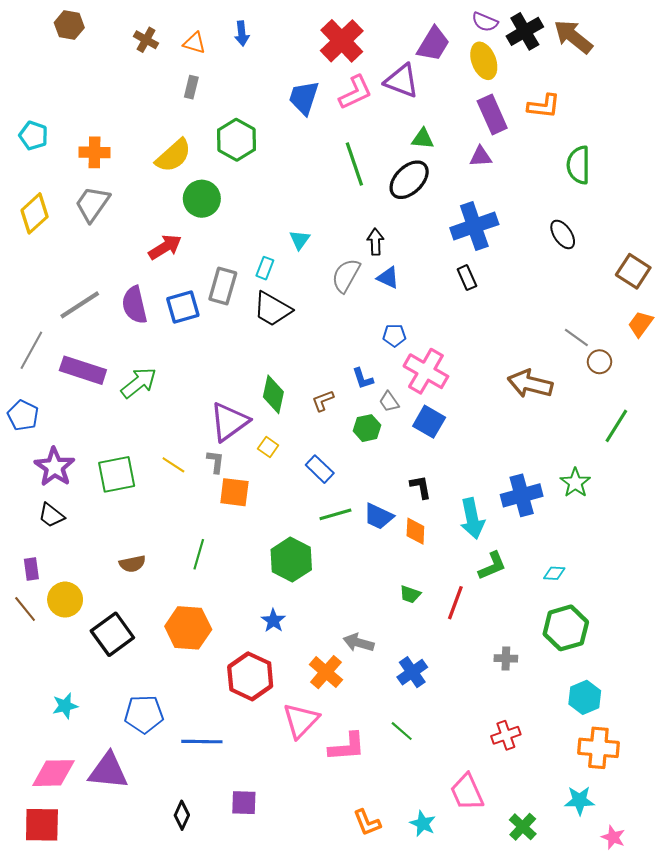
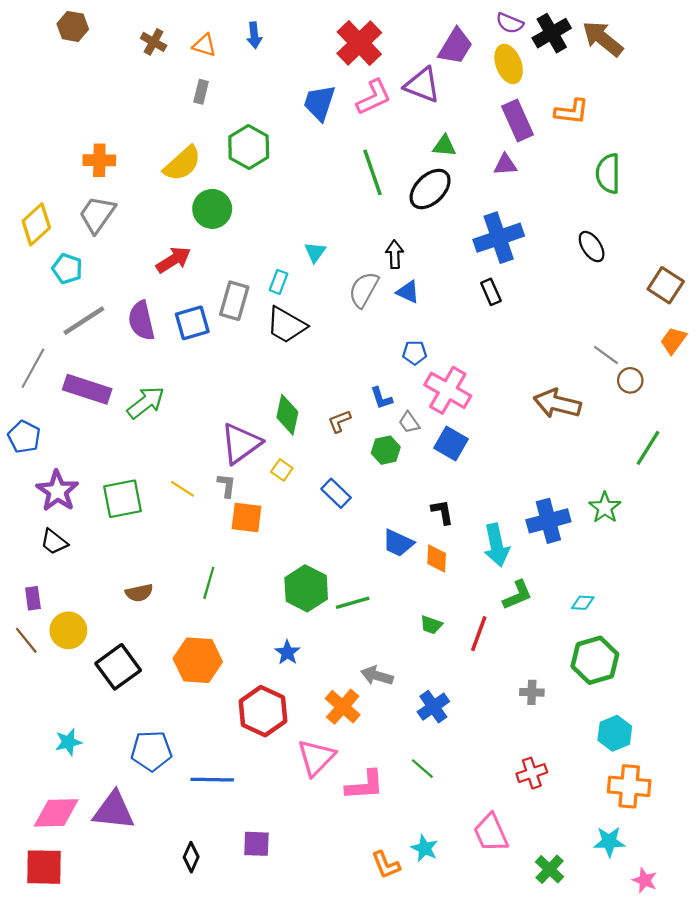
cyan pentagon: (33, 136) -> (67, 269), moved
green line: (335, 514) -> (353, 603), moved
cyan star: (423, 824) -> (425, 848), moved

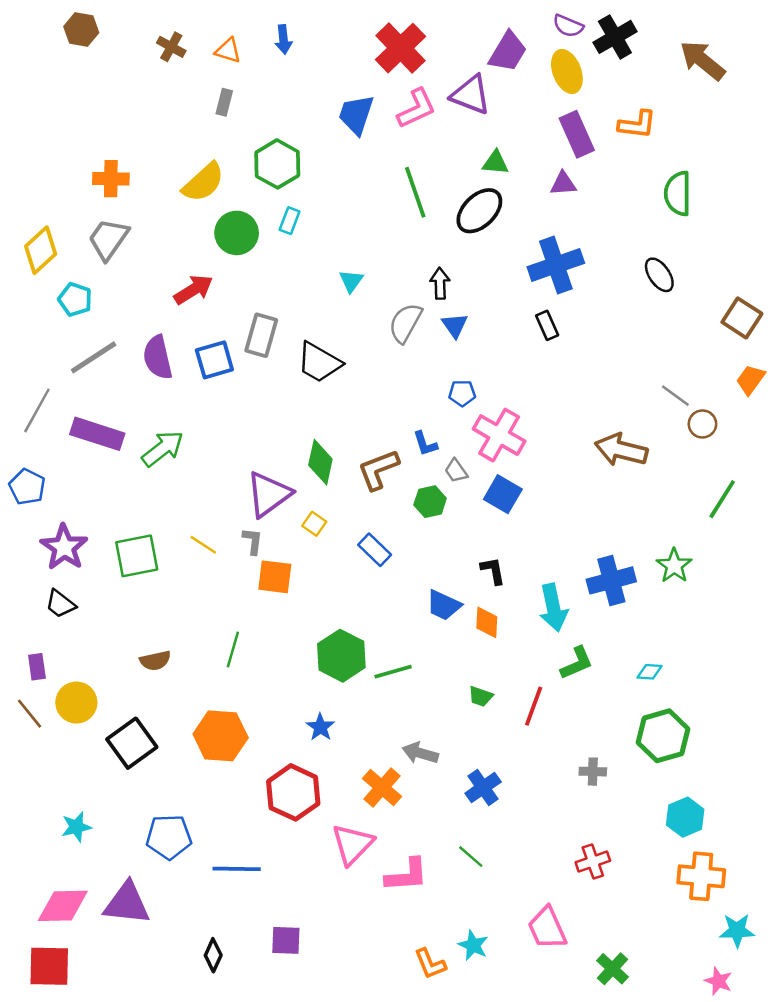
brown arrow: (603, 39) -> (702, 60), moved
cyan rectangle: (279, 282) -> (290, 221), moved
blue triangle: (408, 292) -> (455, 325), turned 30
brown L-shape: (339, 421) -> (378, 470), size x1.6
cyan star: (609, 842) -> (737, 931), moved

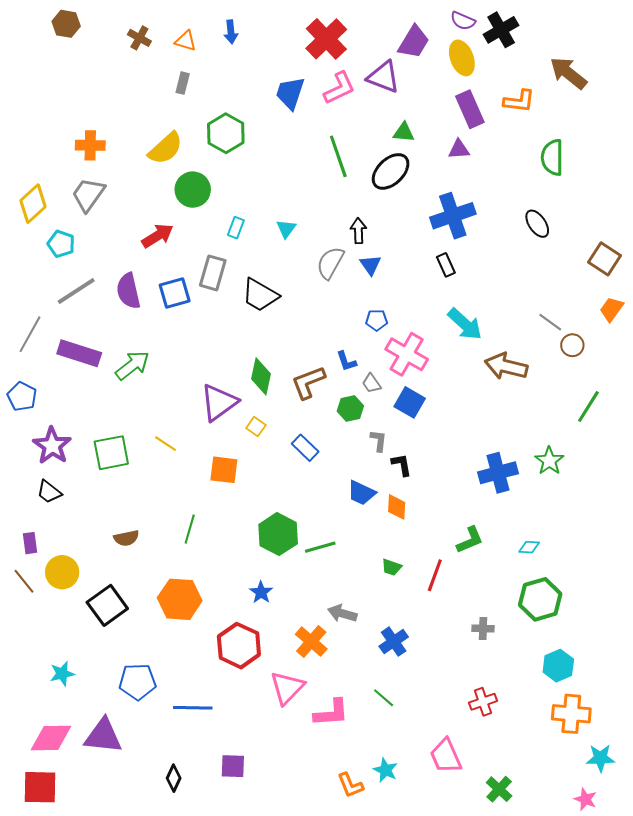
brown arrow: (702, 60) -> (568, 73), moved
cyan rectangle: (290, 221) -> (236, 228), moved
gray L-shape: (253, 541) -> (379, 441), moved
cyan arrow: (553, 608) -> (465, 324), moved, turned -36

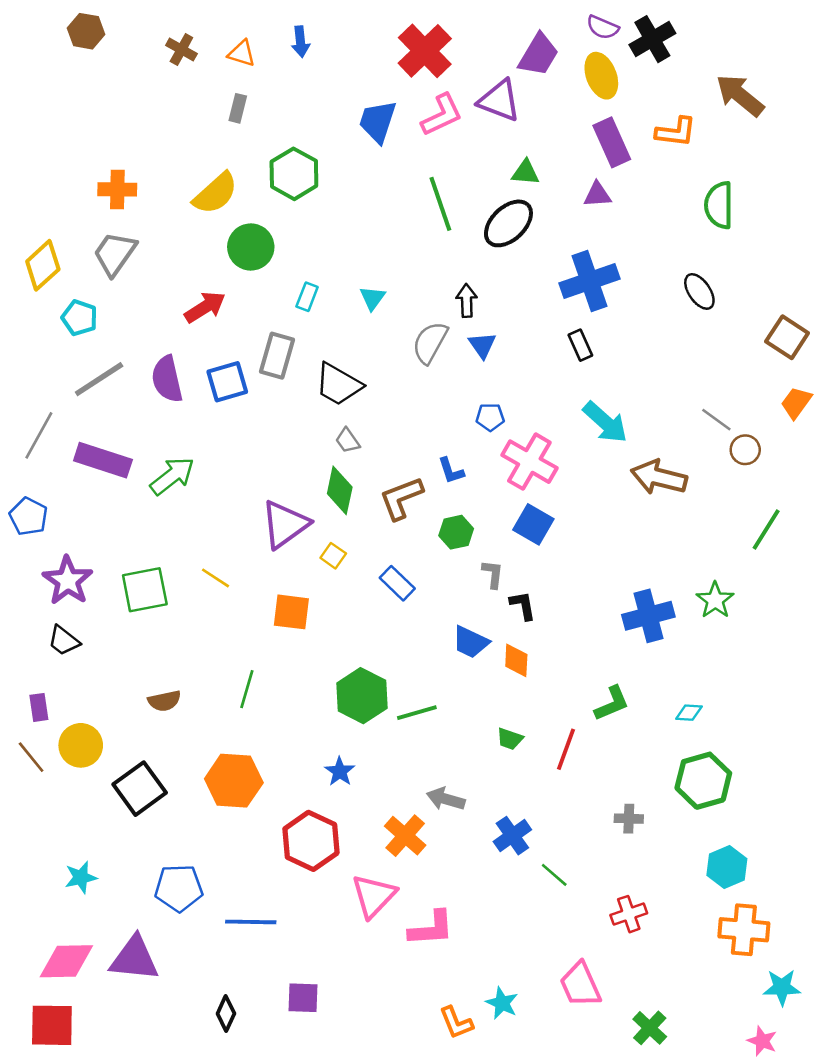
gray trapezoid: (371, 383) -> (348, 441), moved
green line: (384, 698) -> (554, 875), moved

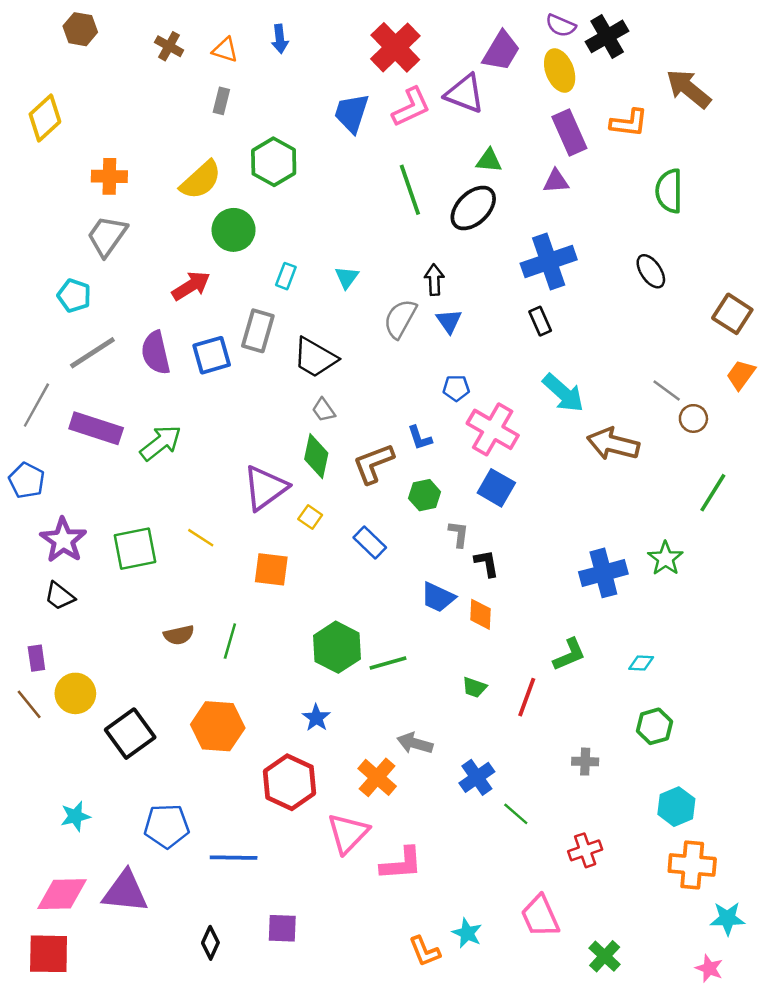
yellow diamond: (43, 265) -> (45, 118), moved
brown semicircle: (164, 701) -> (179, 635), moved
green hexagon: (703, 781) -> (654, 726), size x0.7

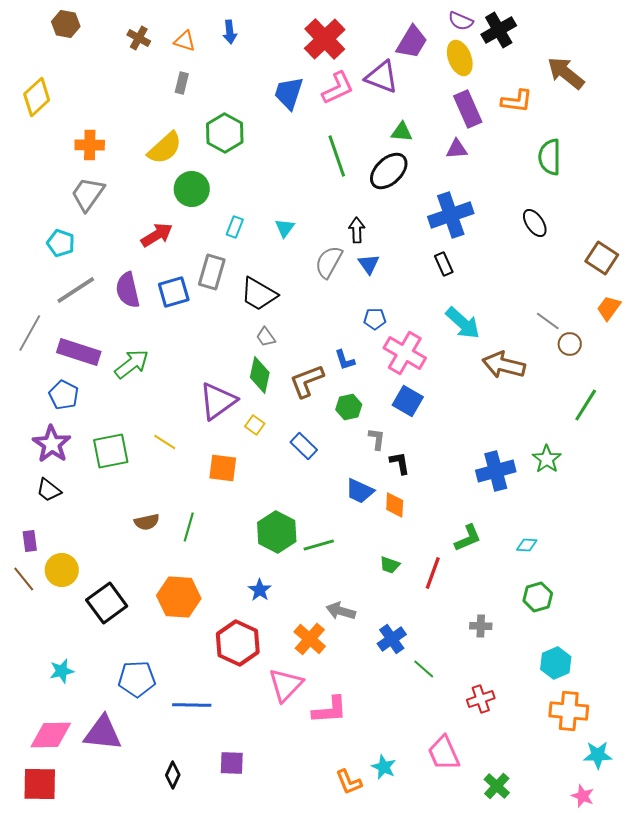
blue pentagon: (27, 481) -> (64, 395), moved

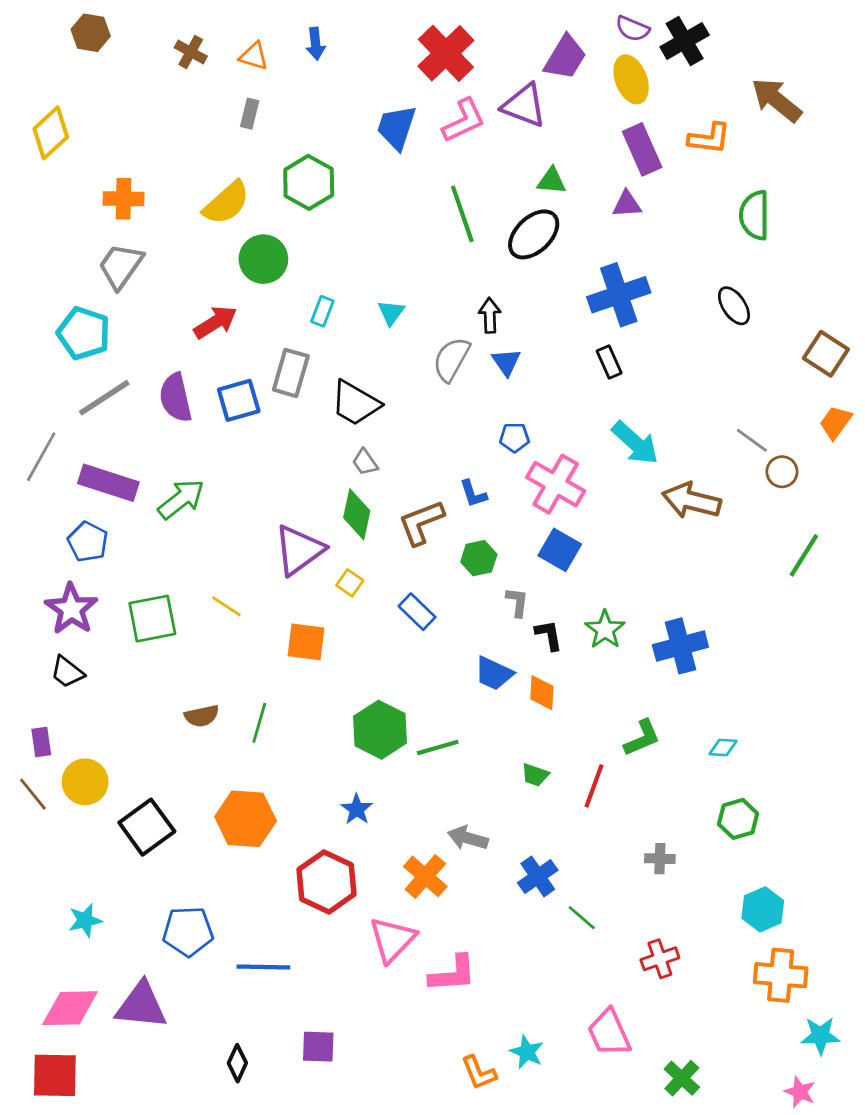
cyan pentagon: (61, 243) -> (84, 333), size x1.4
green star: (547, 459) -> (605, 630), moved

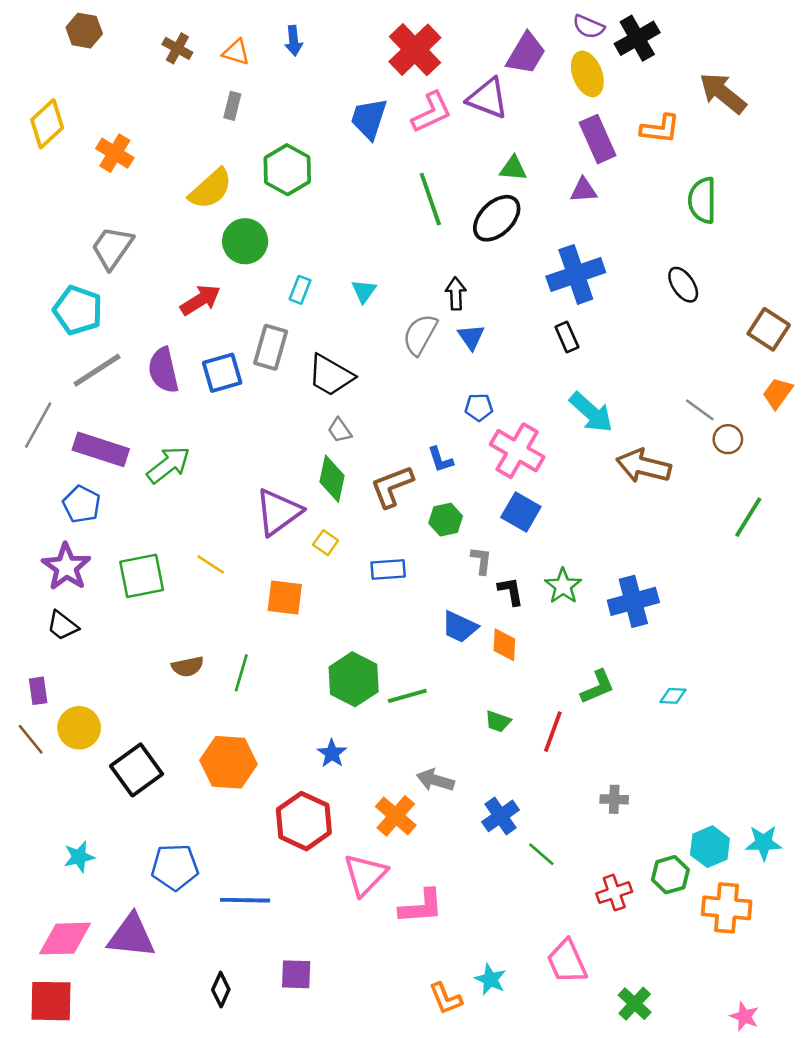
orange cross: (123, 199) -> (115, 153), moved, turned 30
blue rectangle: (417, 612) -> (388, 569), turned -48
green hexagon: (738, 819) -> (670, 875), moved
cyan star: (820, 1036) -> (764, 843), moved

